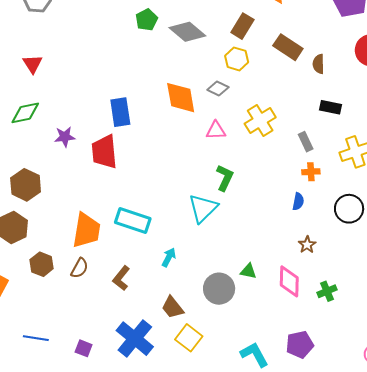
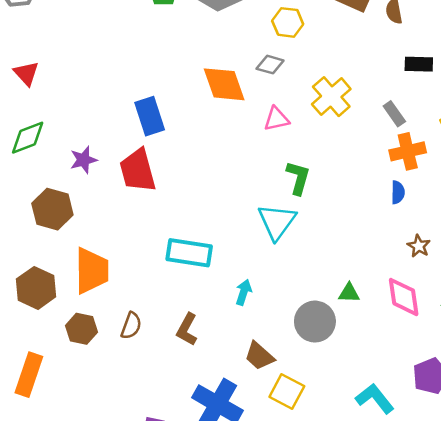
orange cross: (311, 172) -> (408, 151), size x1.5
brown hexagon: (26, 185) -> (52, 209), moved
orange trapezoid: (86, 230) -> (92, 271), moved

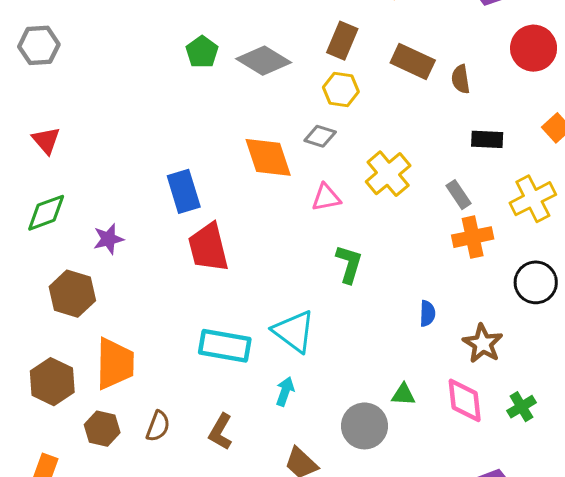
red trapezoid: (138, 171) -> (208, 247), moved
blue semicircle: (398, 192) -> (427, 313), moved
cyan triangle: (277, 222) -> (294, 331), moved, turned -30
brown star: (419, 246) -> (483, 344), size x1.5

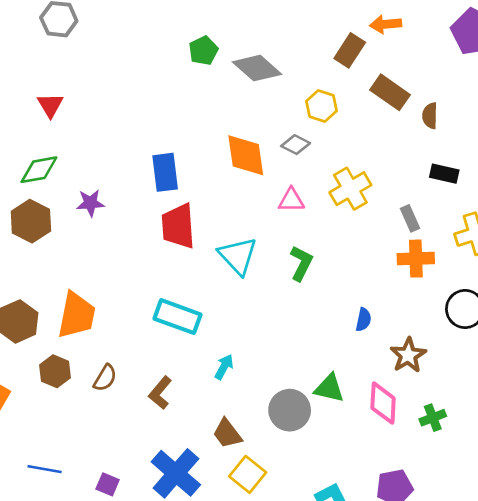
brown rectangle: (342, 41) -> (350, 50), moved
brown hexagon: (72, 294) -> (31, 221), moved
cyan triangle: (294, 331) -> (238, 256), moved
green triangle: (403, 395) -> (329, 388), size x1.4

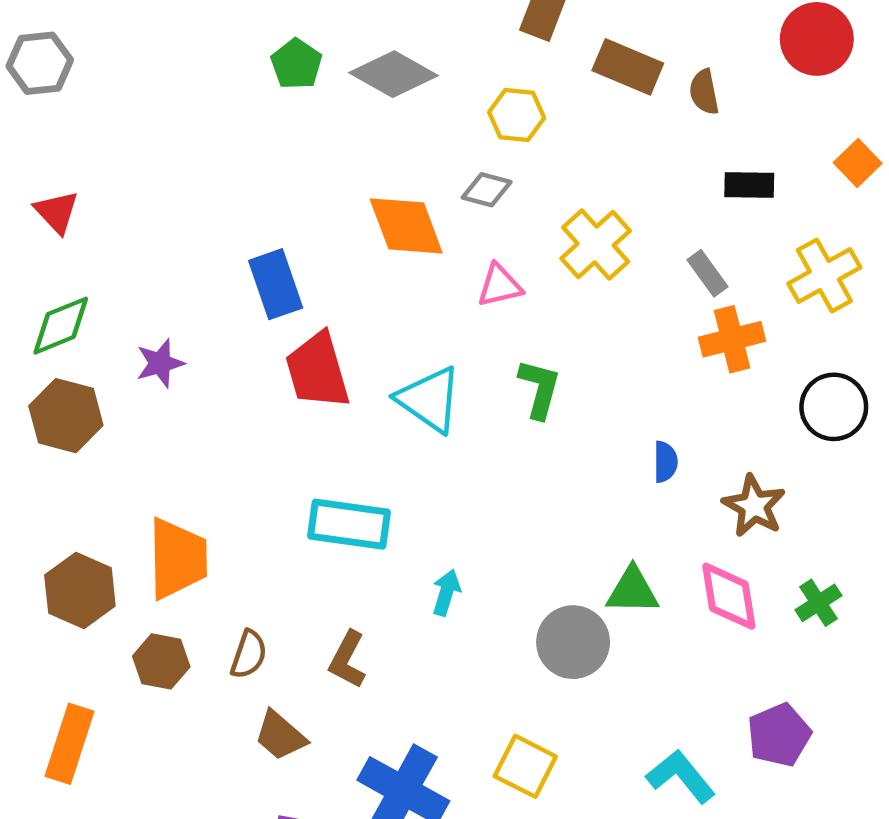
brown trapezoid: (227, 433) -> (280, 736), moved

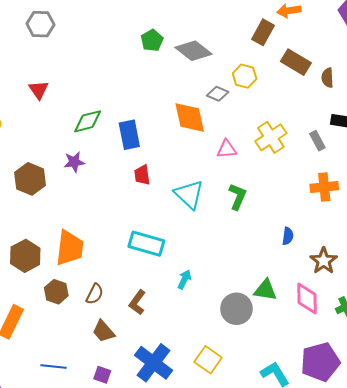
gray diamond: (487, 190) -> (218, 94), moved
gray rectangle: (707, 273) -> (317, 141), moved
green diamond: (61, 326) -> (88, 121), moved
red trapezoid: (317, 371) -> (142, 175), size x0.6
purple pentagon: (779, 735) -> (320, 362), size x1.4

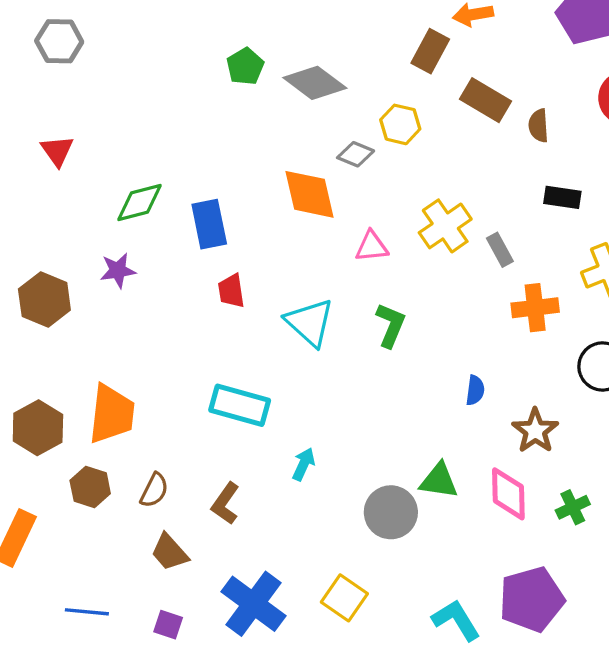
gray rectangle: (317, 141) -> (500, 250), moved

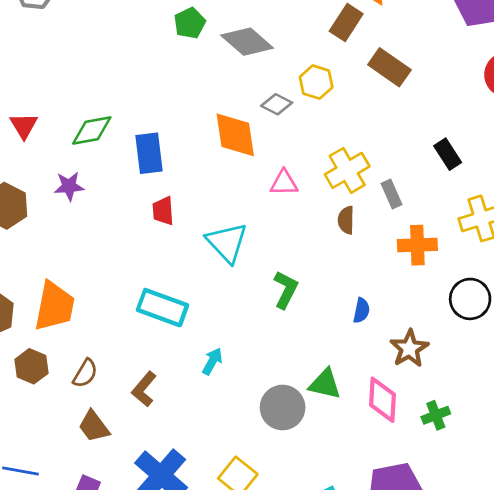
brown semicircle: (538, 126) -> (346, 220), moved
red triangle: (57, 151) -> (24, 126), moved
black rectangle: (562, 197) -> (448, 154), turned 44
green L-shape: (391, 325) -> (286, 290), moved

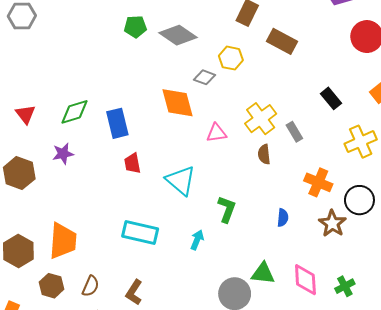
green pentagon: (190, 23) -> (135, 27), turned 30
orange cross: (417, 245) -> (318, 182), moved, turned 32
brown star: (409, 348) -> (332, 223), moved
cyan arrow: (212, 361) -> (197, 240), moved

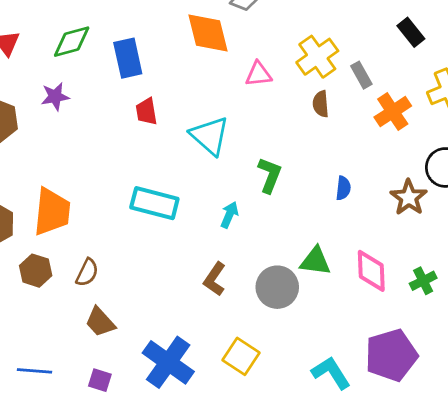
orange cross: (318, 182) -> (393, 112), moved, turned 32
brown L-shape: (134, 292) -> (215, 279), moved

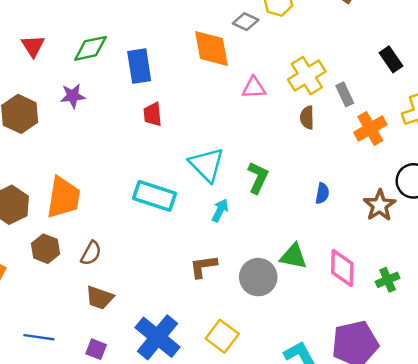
cyan triangle: (210, 136) -> (207, 165), moved
brown L-shape: (215, 279) -> (203, 266), turned 44
brown trapezoid: (100, 322) -> (100, 298), turned -32

